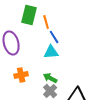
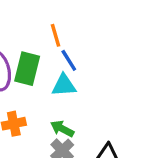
green rectangle: (29, 15) -> (27, 69), moved

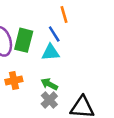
orange line: (55, 35) -> (64, 15), moved

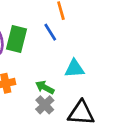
cyan triangle: (51, 52) -> (74, 69), moved

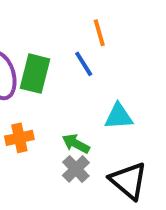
black triangle: (81, 113) -> (128, 181), turned 36

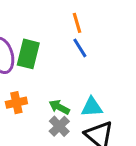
blue line: (84, 64) -> (80, 48), moved
cyan triangle: (119, 116) -> (92, 107), moved

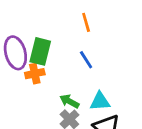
blue line: (80, 48) -> (86, 60), moved
orange cross: (16, 103) -> (35, 74), moved

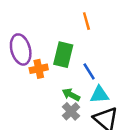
green rectangle: (40, 51) -> (63, 55), moved
blue line: (86, 60) -> (89, 71), moved

